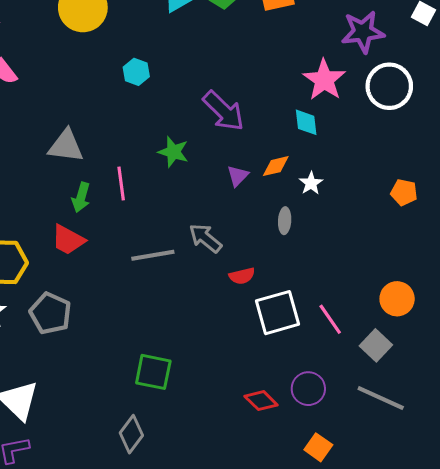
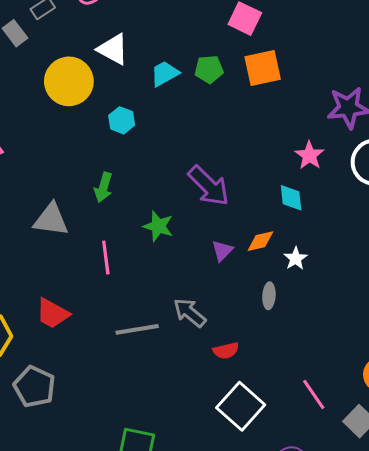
cyan hexagon: (136, 72) -> (122, 120), moved
pink star: (324, 80) -> (309, 155), size x0.7
green arrow: (81, 197) -> (103, 187), moved
white square: (277, 313) -> (241, 406), moved, turned -33

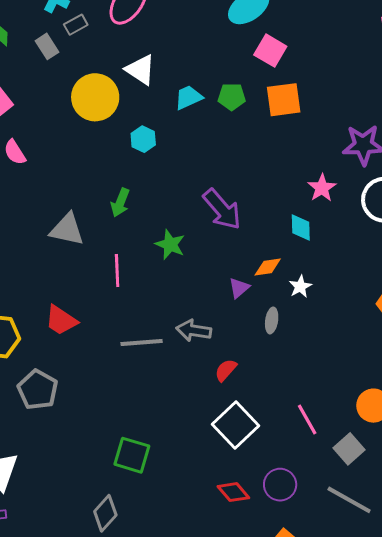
purple triangle: (222, 251) -> (239, 288), moved
gray arrow: (190, 313) -> (194, 331), turned -36
red semicircle: (226, 351) -> (226, 370), turned 140

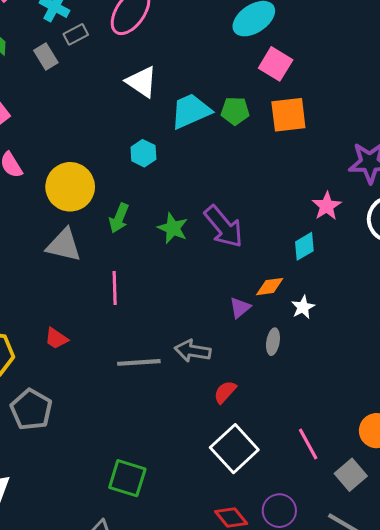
yellow circle: (95, 97) -> (70, 187), moved
cyan trapezoid: (188, 97) -> (191, 111), size x1.4
cyan diamond: (301, 227) -> (304, 246), turned 60
green star: (170, 244) -> (173, 228), moved
red trapezoid: (61, 320) -> (56, 338), size x0.7

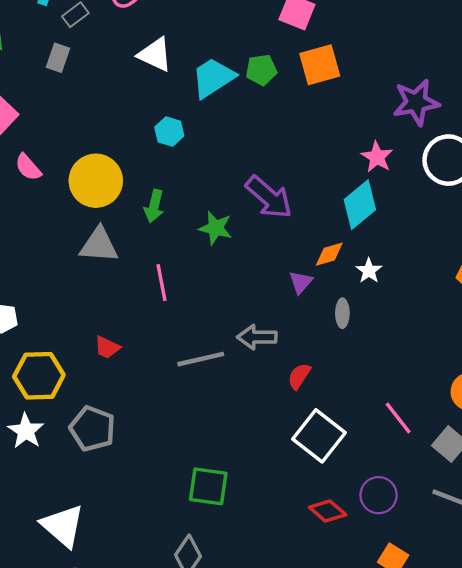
gray rectangle: (46, 56) -> (58, 58), moved, turned 60
green star: (173, 228) -> (216, 228), moved
cyan diamond: (304, 246) -> (360, 205), size x1.5

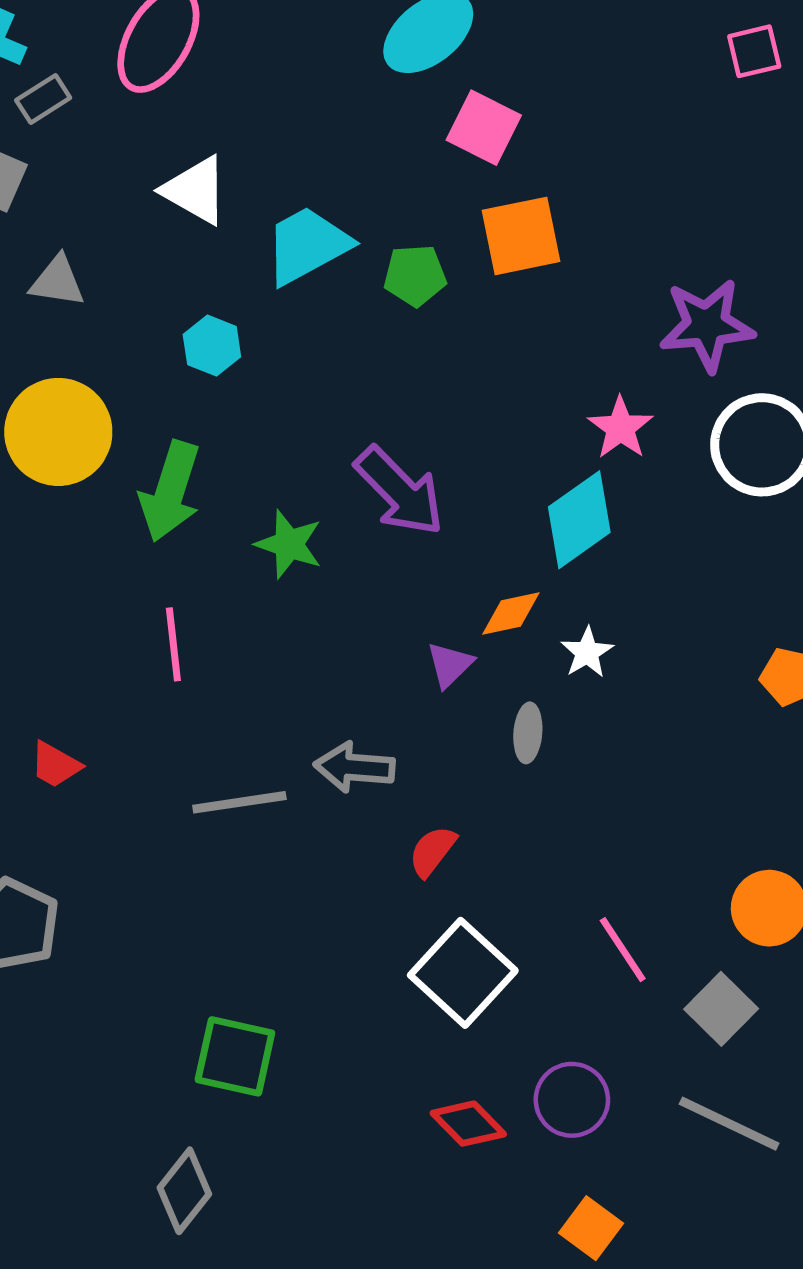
green pentagon: (261, 70) -> (415, 275), moved
green arrow: (154, 206) -> (170, 491), size x1.5
gray triangle: (99, 245) -> (57, 281), moved, size x0.7

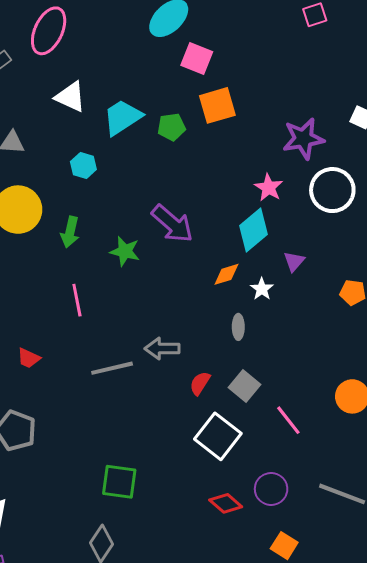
green arrow: (170, 491) -> (70, 232), size x0.7
purple triangle: (450, 665) -> (294, 261), moved
gray square: (721, 1009) -> (245, 386), moved

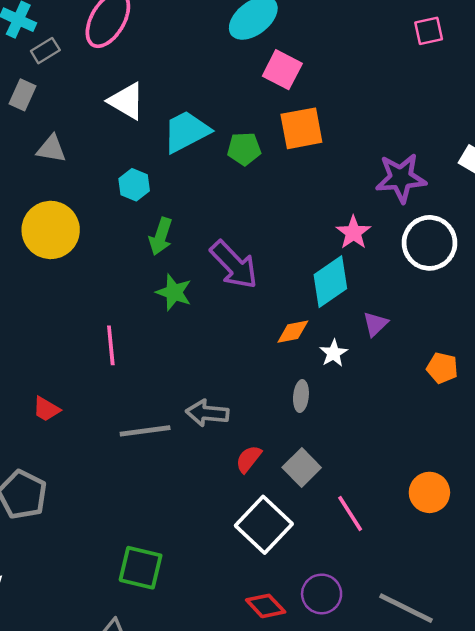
green arrow: (70, 232) -> (161, 236), moved

